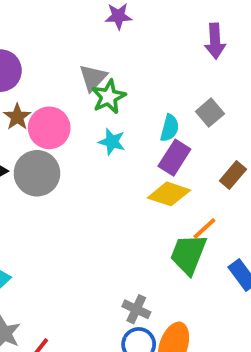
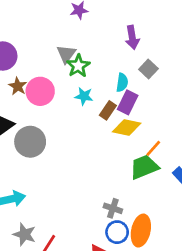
purple arrow: (215, 41) -> (132, 37), moved
gray circle: (37, 173) -> (30, 142), moved
brown rectangle: (233, 175) -> (108, 110), moved
green trapezoid: (188, 254) -> (144, 167), turned 52

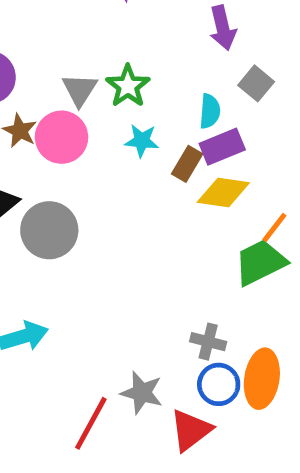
gray triangle: (66, 54) -> (80, 90), moved
purple rectangle: (128, 102) -> (222, 147), turned 45
gray star: (24, 234) -> (142, 393), moved

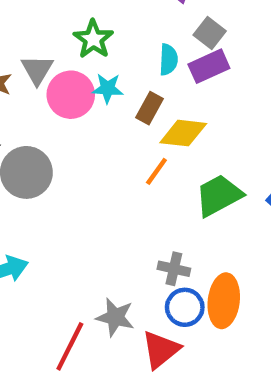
gray triangle: (80, 90) -> (37, 70), moved
pink circle: (62, 137) -> (71, 95), moved
purple rectangle: (222, 147) -> (209, 66), moved
orange line: (274, 227) -> (156, 171), moved

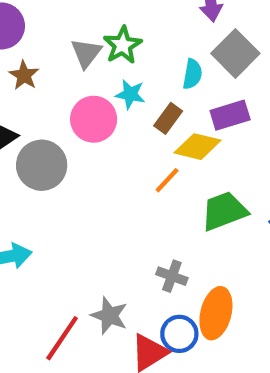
gray square: (210, 33) -> (235, 53), size x1.5
purple rectangle: (209, 66) -> (230, 115), moved
gray triangle: (37, 70) -> (86, 53), moved
pink circle: (71, 95) -> (94, 119), moved
blue circle: (185, 307) -> (179, 334), moved

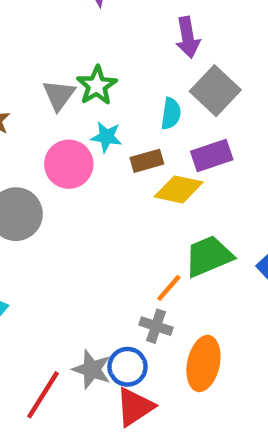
brown rectangle: (168, 118) -> (147, 161), turned 40
orange line: (167, 180) -> (169, 288), moved
blue circle: (179, 334) -> (128, 367), moved

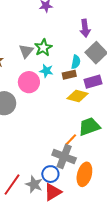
brown rectangle: (147, 161) -> (69, 75), moved
gray cross: (156, 326) -> (64, 157), size x1.6
gray star: (92, 369) -> (34, 184), moved

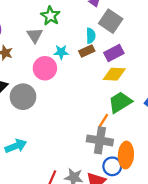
green star: (43, 48) -> (50, 16), moved
yellow diamond: (77, 96) -> (114, 74), moved
blue circle: (50, 174) -> (112, 166), moved

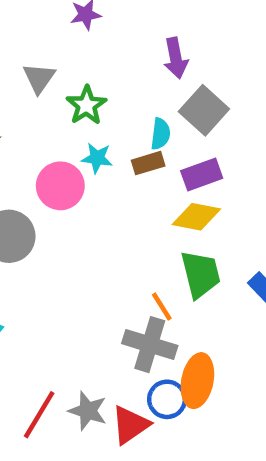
green star: (50, 16) -> (86, 105), moved
gray triangle: (35, 35) -> (39, 78), moved
green trapezoid: (120, 102) -> (201, 274), turned 100
orange line: (103, 121) -> (162, 306), turned -72

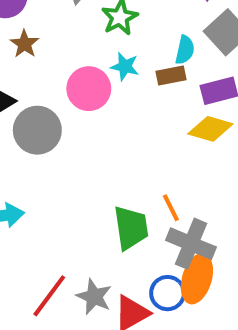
green trapezoid: (201, 274) -> (131, 228), moved
gray cross: (150, 345) -> (191, 244), moved

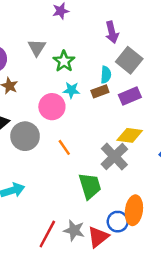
yellow diamond: (210, 129) -> (130, 135), moved
orange line: (171, 208) -> (64, 147), moved
gray cross: (191, 244) -> (114, 157), moved, turned 32

